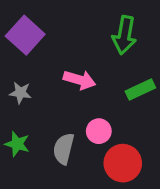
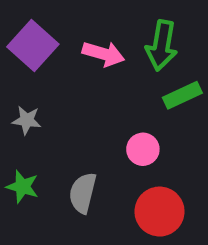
pink arrow: (80, 80) -> (103, 54), moved
green rectangle: (140, 90) -> (182, 95), moved
pink circle: (99, 131) -> (143, 149), moved

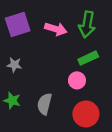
purple square: (33, 45) -> (18, 24), turned 30
green rectangle: (182, 95) -> (88, 58), moved

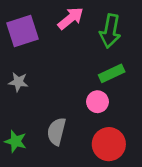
pink arrow: (56, 29) -> (71, 18), moved, turned -55
green star: (12, 101) -> (15, 141), moved

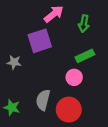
purple square: (23, 31) -> (40, 41), moved
green arrow: (110, 31) -> (84, 24), size x0.7
red circle: (109, 144) -> (69, 110), moved

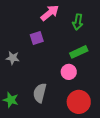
purple square: (40, 41) -> (37, 38), size x0.6
red circle: (69, 110) -> (79, 102), moved

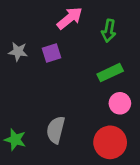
gray star: (13, 58) -> (18, 52), moved
pink circle: (69, 72) -> (120, 103), moved

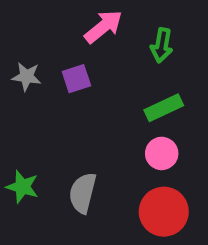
pink circle: (120, 103) -> (162, 153), moved
green star: (15, 140) -> (22, 187), moved

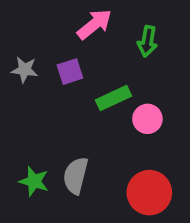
green rectangle: (164, 108) -> (113, 98), moved
pink circle: (162, 153) -> (147, 119), moved
green star: (22, 187) -> (34, 181), moved

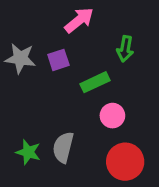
green arrow: (147, 41) -> (125, 49), moved
gray star: (25, 70) -> (20, 58), size x1.4
pink circle: (147, 119) -> (112, 116), moved

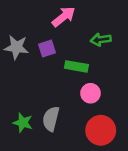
green arrow: (125, 49) -> (101, 40), turned 72
green rectangle: (95, 82) -> (76, 66), turned 35

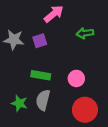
green rectangle: (76, 66) -> (41, 75), moved

